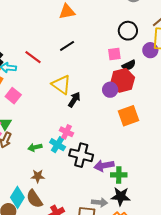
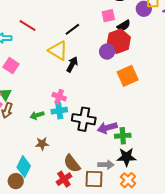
black line: (67, 46) -> (72, 29), moved
pink cross: (66, 132) -> (59, 97), moved
cyan cross: (58, 145) -> (59, 111), turned -35
brown semicircle: (34, 199) -> (72, 164), moved

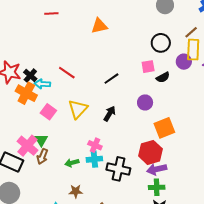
red hexagon: (119, 41) -> (150, 152), moved
yellow triangle: (58, 50) -> (78, 109), moved, turned 40
purple arrow: (107, 128) -> (157, 169), moved

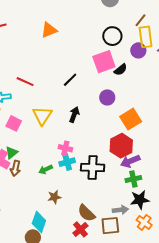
pink square: (148, 67) -> (104, 62), size x1.6
green triangle: (41, 140) -> (11, 153), turned 32

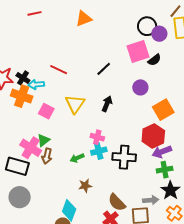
purple circle: (138, 50) -> (159, 34), moved
black star: (140, 200) -> (170, 190), turned -30

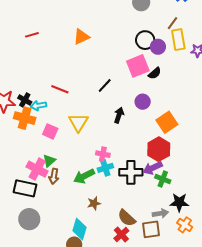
black arrow: (107, 104) -> (119, 115), moved
purple arrow: (162, 152) -> (153, 168), moved
green arrow: (77, 158) -> (84, 176), size x1.5
green cross: (165, 170) -> (163, 179), moved, turned 35
black star: (170, 190) -> (179, 202), turned -30

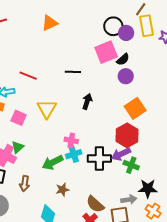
black line: (105, 86) -> (73, 72), turned 49
purple circle: (143, 102) -> (126, 76), moved
brown arrow: (54, 176) -> (25, 184), moved

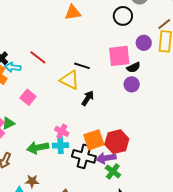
black circle: (113, 26) -> (123, 16), moved
orange square: (135, 108) -> (94, 140), moved
yellow triangle: (47, 109) -> (69, 80), moved, turned -50
pink square: (19, 118) -> (28, 97), moved
brown star: (62, 190) -> (32, 181), moved

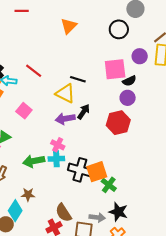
orange triangle: (73, 13) -> (69, 26), turned -36
orange square: (94, 140) -> (97, 172), moved
red hexagon: (117, 142) -> (118, 123), moved
purple arrow: (106, 158) -> (65, 119), moved

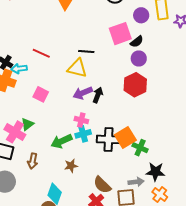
black arrow: (84, 112) -> (98, 95), moved
brown star: (28, 195) -> (71, 166), moved

